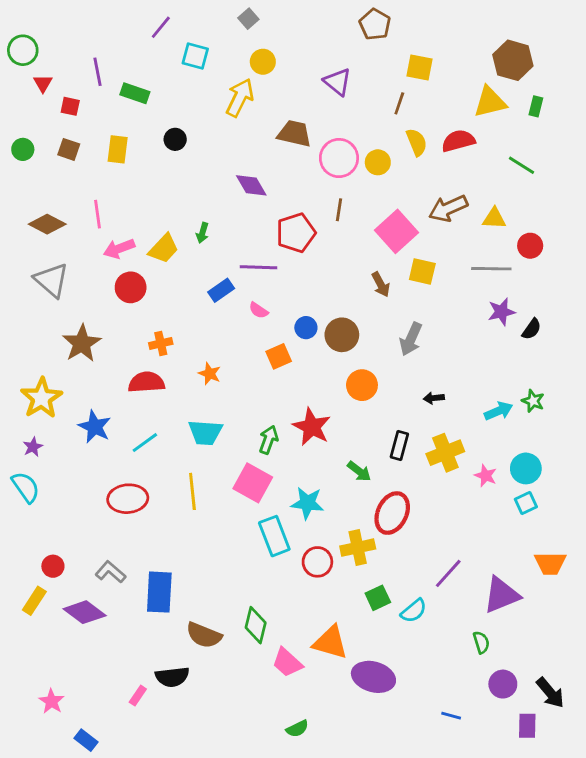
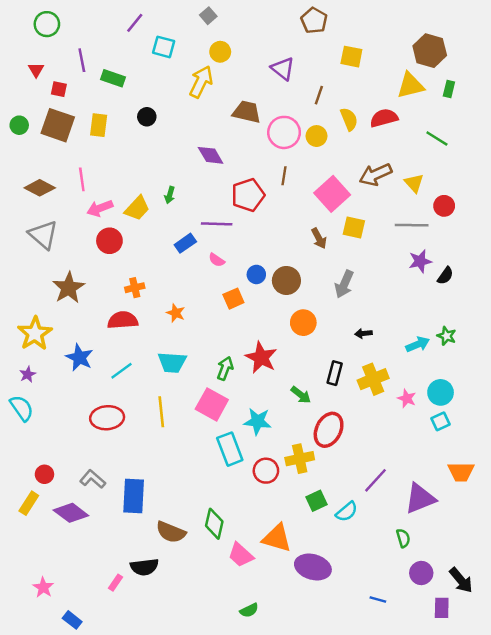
green circle: (23, 50) -> (47, 24), moved
brown line: (399, 103) -> (319, 95), moved
brown square: (69, 149) -> (58, 125), size x1.8
yellow triangle: (494, 218) -> (414, 183), turned 45

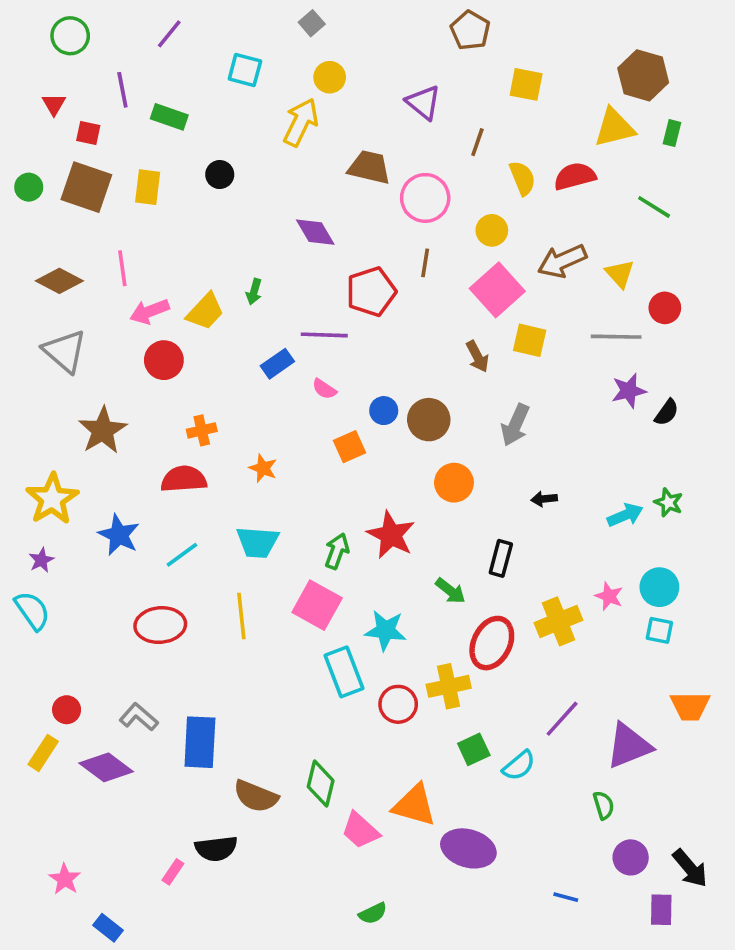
purple line: (135, 23) -> (169, 34), moved
yellow circle: (317, 136) -> (492, 230), moved
yellow cross: (373, 379) -> (559, 621), moved
cyan square: (441, 421) -> (659, 630), turned 36

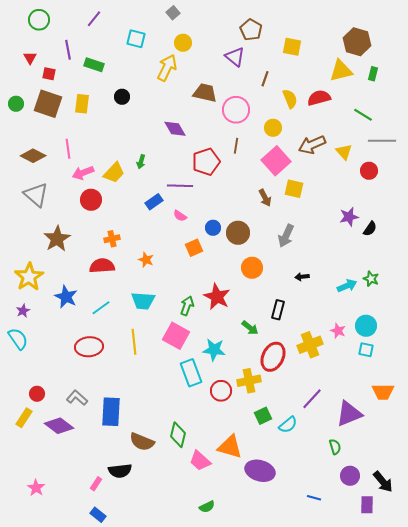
brown pentagon: (470, 30) -> (251, 30), moved
gray line: (616, 337) -> (382, 141), moved
blue rectangle: (108, 928) -> (98, 515), moved

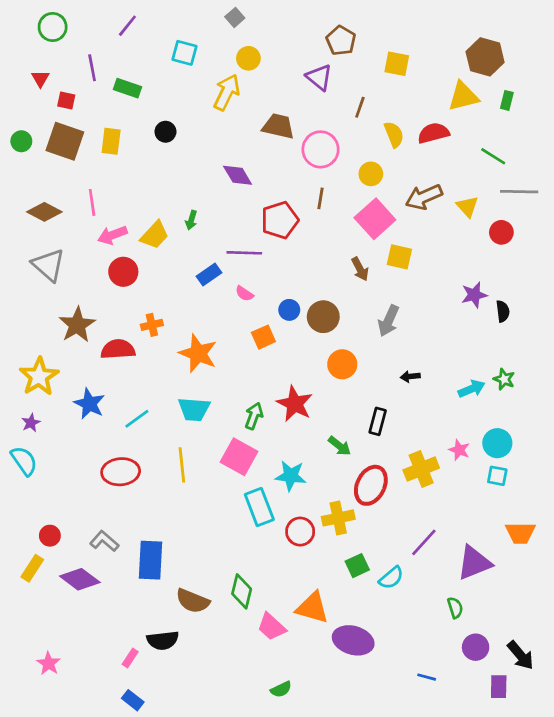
black semicircle: (370, 229) -> (503, 311), turned -42
orange star: (146, 260) -> (198, 353), size x1.8
red semicircle: (102, 266) -> (118, 349), moved

